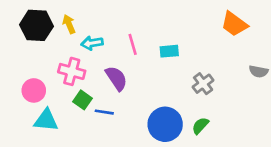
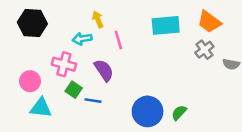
yellow arrow: (69, 24) -> (98, 19), moved
cyan rectangle: (169, 51) -> (166, 25), moved, size x1.6
gray cross: (203, 84) -> (204, 50), moved

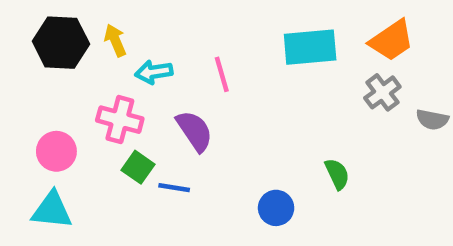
yellow arrow: (98, 19) -> (115, 40), moved
orange trapezoid: (209, 22) -> (392, 40), turned -70
cyan triangle: (41, 108) -> (52, 210), moved
blue circle: (148, 111) -> (276, 208), size x0.6
green semicircle: (179, 113) -> (337, 174), moved, turned 112

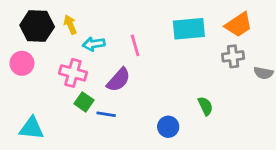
gray cross: (382, 92) -> (233, 56), turned 30
purple semicircle: (195, 131) -> (119, 80), turned 76
pink circle: (56, 151) -> (22, 63), moved

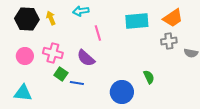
cyan arrow: (94, 44) -> (81, 11), moved
pink circle: (22, 63) -> (25, 56), moved
purple semicircle: (119, 80) -> (86, 58), turned 90
blue circle: (168, 127) -> (122, 92), size x1.5

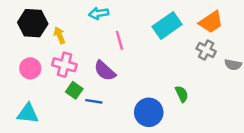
yellow arrow: (51, 18) -> (60, 35), moved
cyan rectangle: (137, 21) -> (167, 26), turned -30
gray cross: (169, 41) -> (206, 50), turned 35

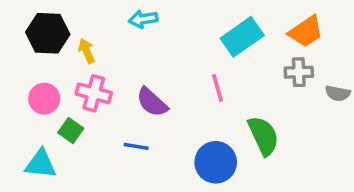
pink line: (119, 40) -> (217, 88), moved
gray cross: (206, 50) -> (299, 72), turned -30
green square: (74, 90) -> (71, 130), moved
green semicircle: (182, 94) -> (263, 136), size x1.6

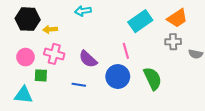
yellow arrow: (87, 51) -> (50, 29), turned -72
green square: (71, 130) -> (41, 75), turned -32
blue circle: (216, 162) -> (118, 77), moved

